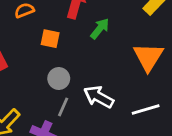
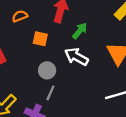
white arrow: (99, 97) -> (76, 57), moved

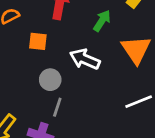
green arrow: (80, 31) -> (102, 21), moved

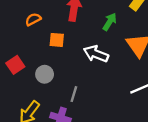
gray circle: (50, 80) -> (45, 74), moved

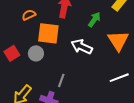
orange square: (57, 40) -> (48, 33), size x1.6
gray circle: (45, 74) -> (36, 53), moved

